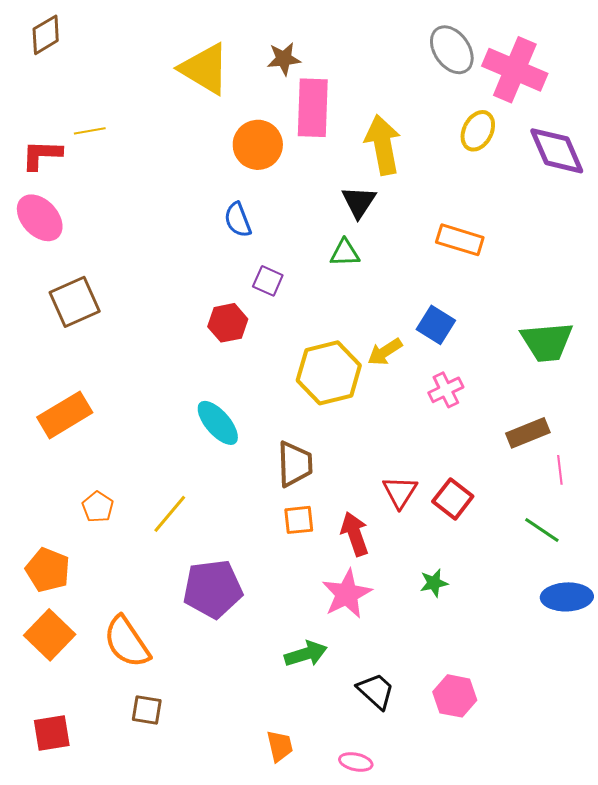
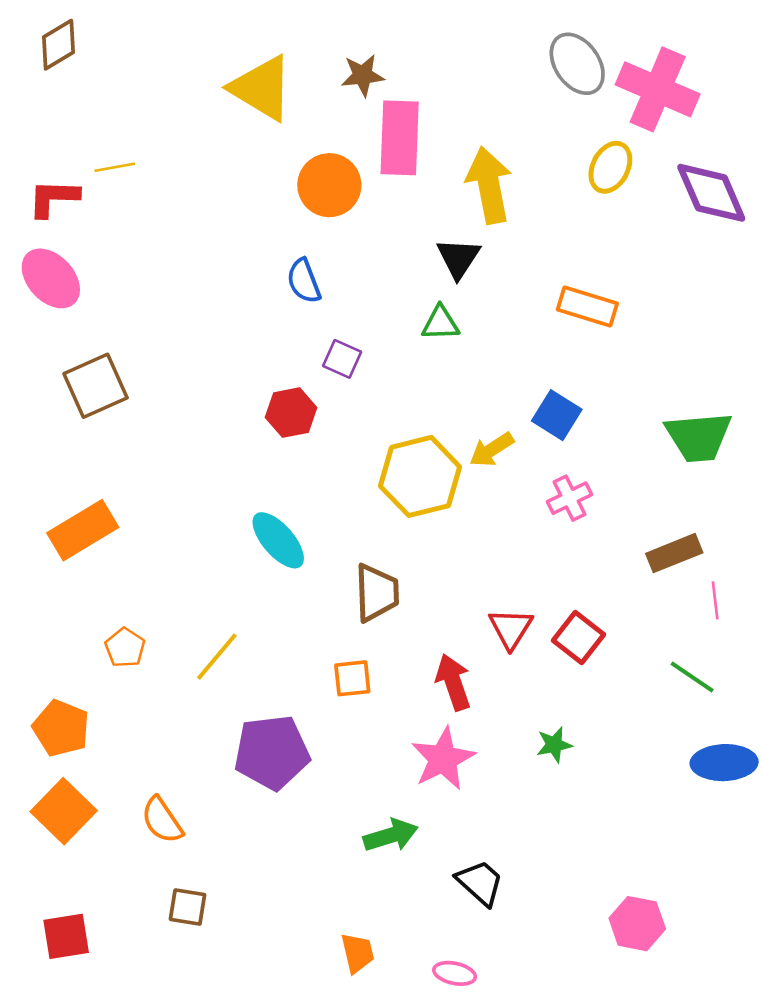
orange square: (299, 520) -> (352, 678), moved
orange semicircle: (127, 642) -> (162, 820), size x0.7
pink hexagon: (455, 696) -> (637, 924), moved

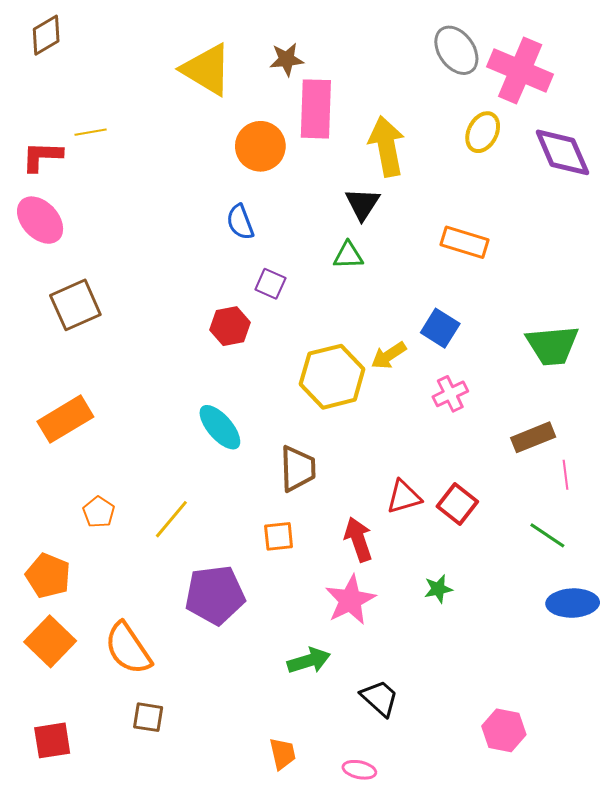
red triangle: (511, 628) -> (404, 497), turned 42
orange semicircle: (162, 820) -> (128, 648), size x1.4

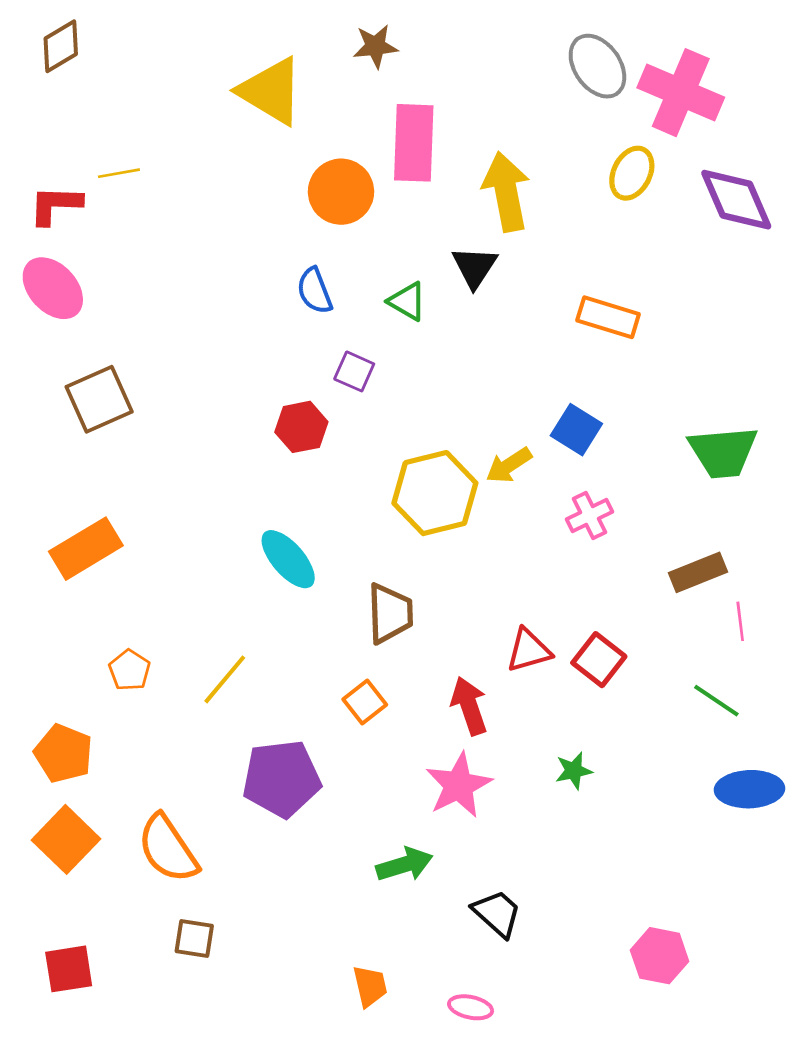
brown star: (287, 59) -> (375, 46), moved
green triangle: (348, 255) -> (407, 301), moved, turned 32
orange square: (279, 536) -> (365, 702), turned -32

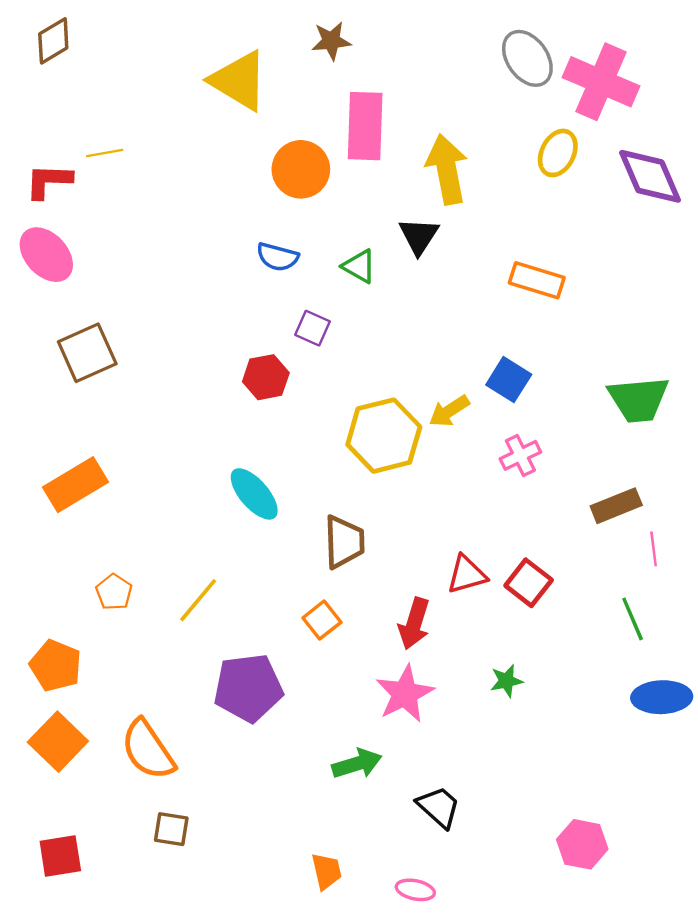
blue semicircle: (315, 291) -> (278, 257), turned -54
green line: (716, 701) -> (633, 619), turned 33
red arrow: (469, 706) -> (414, 624), turned -144

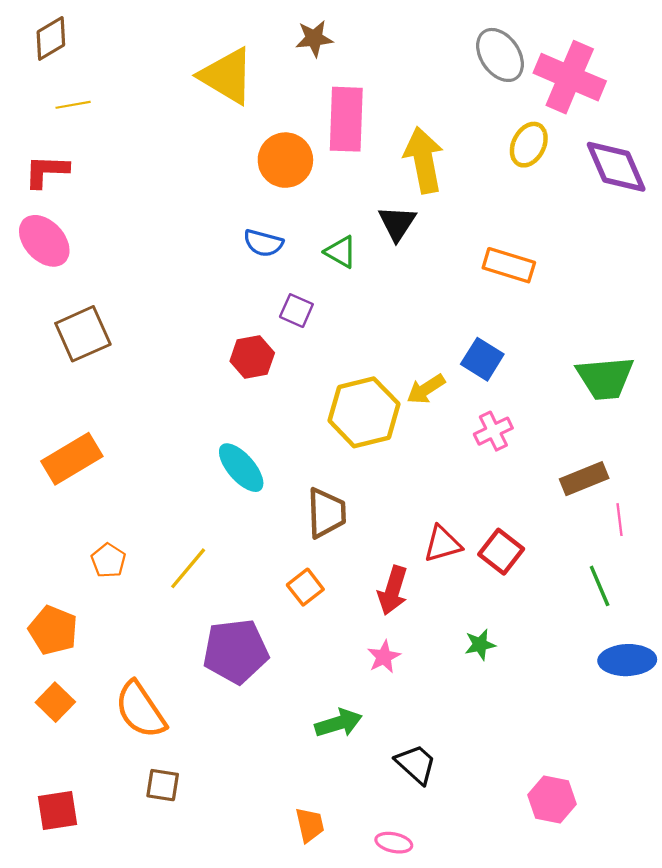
yellow line: (105, 153) -> (73, 105), moved
pink star: (405, 694) -> (384, 657), size x0.6
orange square: (58, 742) -> (55, 702), size x0.7

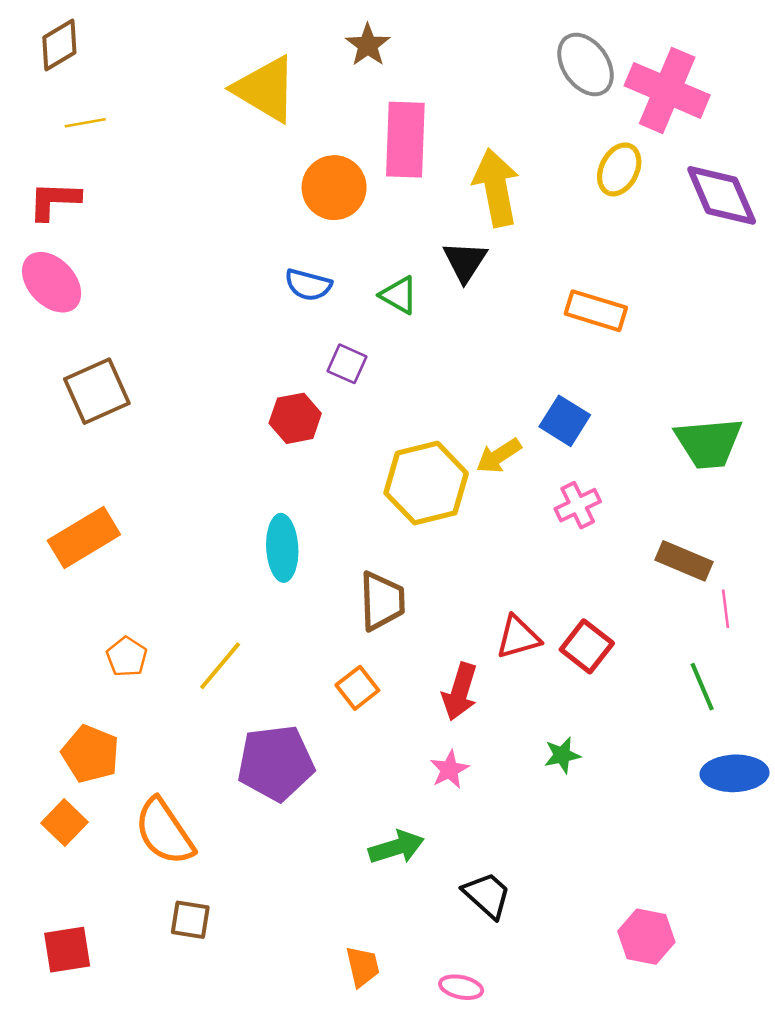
brown star: (314, 38) -> (368, 45), turned -30
cyan ellipse: (241, 468) -> (282, 548), turned 38
brown rectangle: (584, 479) -> (684, 561), turned 45
orange pentagon: (53, 630) -> (90, 754), moved

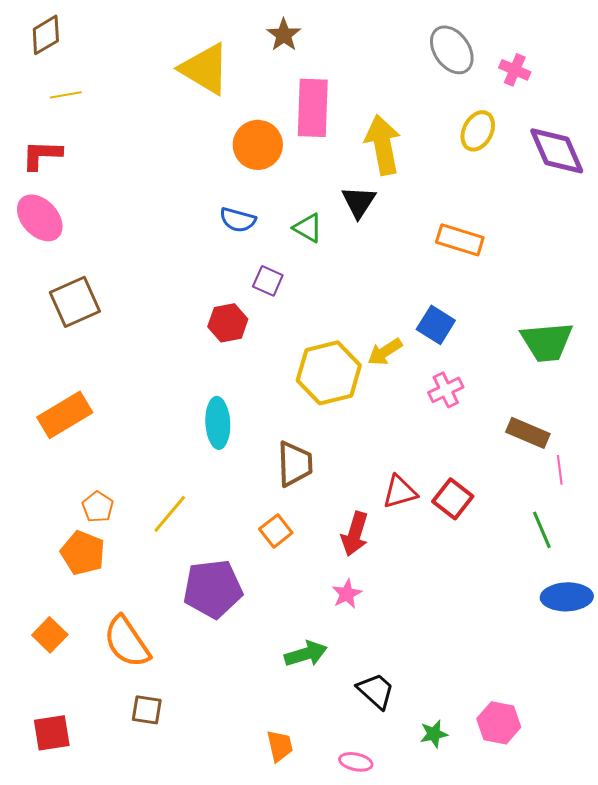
pink cross: (667, 90) -> (515, 70), size x0.5
orange pentagon: (90, 754) -> (83, 553), moved
green star: (562, 755) -> (434, 734), moved

